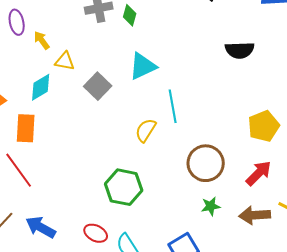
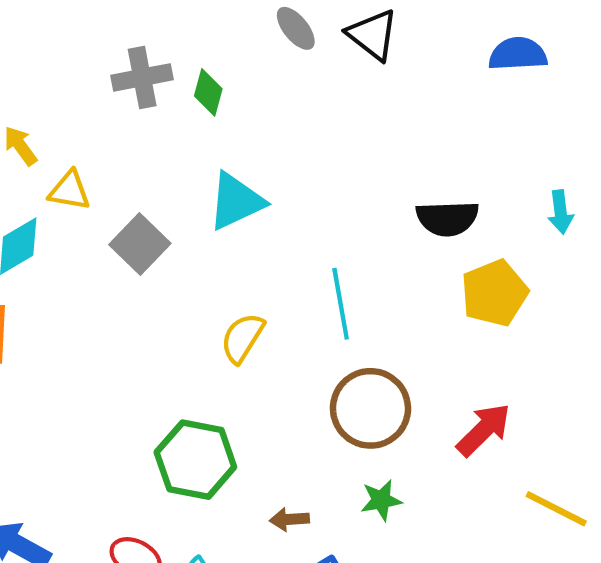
black semicircle: (240, 50) -> (447, 218), moved
cyan line: (173, 106) -> (341, 304), moved
yellow pentagon: (264, 126) -> (494, 293), moved
brown arrow: (255, 215) -> (289, 519), moved, size x0.6

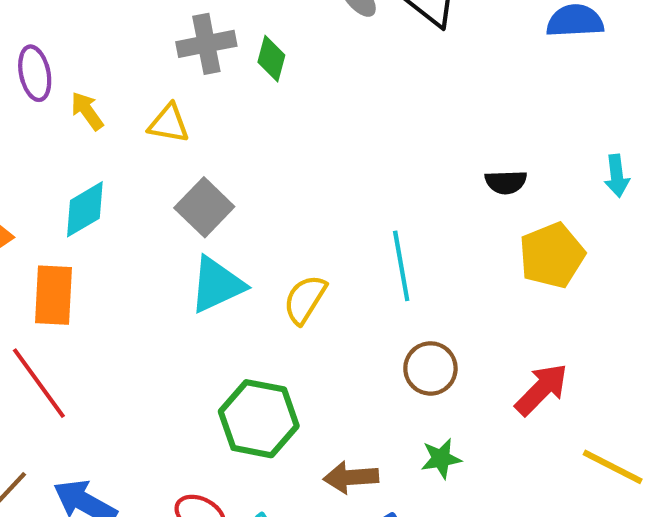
yellow triangle: (69, 191) -> (169, 123), moved
cyan triangle: (236, 201) -> (217, 285), moved
black semicircle: (447, 218) -> (506, 182), size x0.7
brown circle: (370, 408) -> (430, 368), size x0.7
brown arrow: (289, 519) -> (351, 477), size x1.4

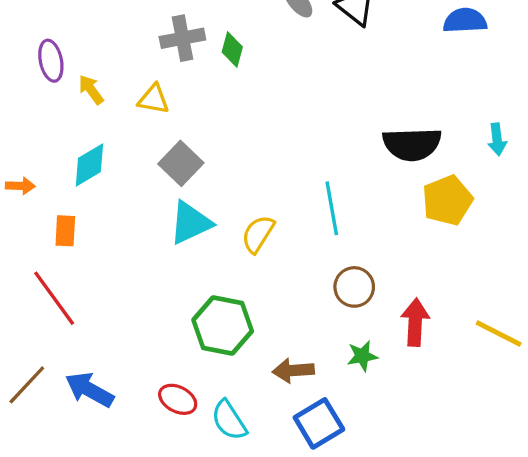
black semicircle: (506, 182) -> (412, 144), size x1.8
orange rectangle: (54, 295) -> (65, 231), size x0.7
red arrow: (541, 389) -> (415, 322), moved, turned -42
yellow line: (613, 467) -> (499, 334), moved

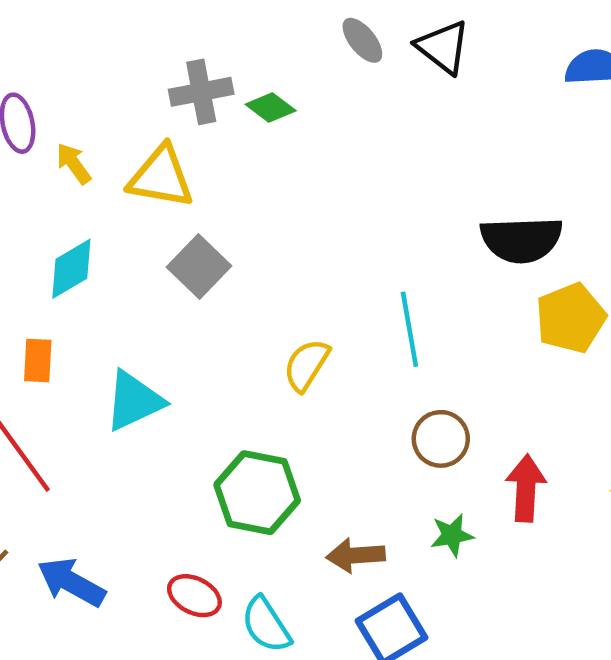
green diamond: (232, 49) -> (271, 107), turned -68
yellow triangle: (154, 99) -> (161, 177), size x1.5
cyan triangle: (191, 223) -> (134, 401), moved

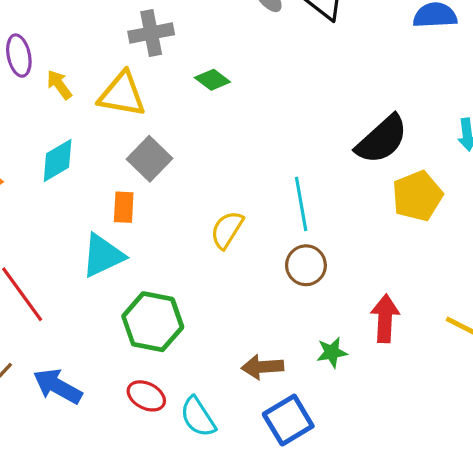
green diamond: (271, 107) -> (212, 80), moved
black semicircle: (521, 240) -> (382, 139), turned -40
orange rectangle: (38, 361) -> (124, 207), moved
brown circle: (441, 439) -> (306, 265), moved
green hexagon: (257, 493) -> (153, 322), moved

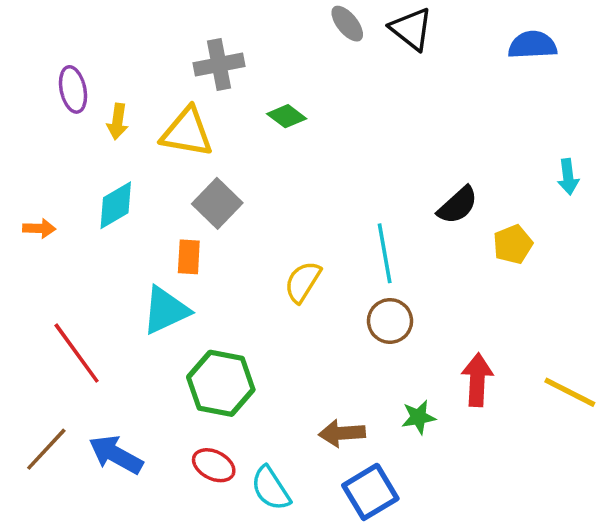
yellow arrow: (59, 85) -> (118, 122), turned -136
black semicircle: (382, 139) -> (458, 205), moved, size x0.7
yellow pentagon: (417, 196) -> (513, 244), size x0.7

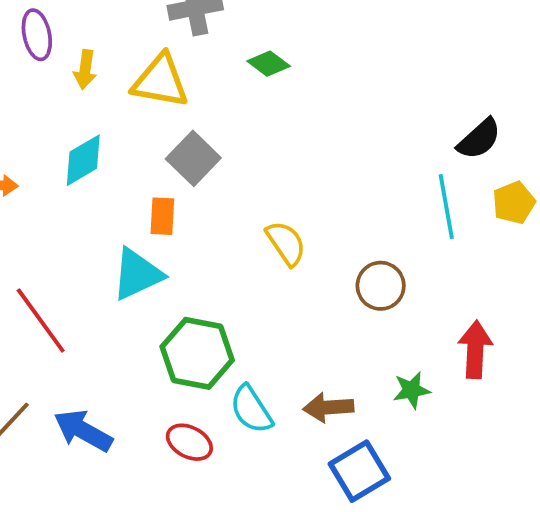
black semicircle: (458, 205) -> (479, 139), moved
cyan line: (385, 253) -> (446, 207), moved
yellow semicircle: (303, 282) -> (286, 243), turned 114
cyan semicircle: (271, 488) -> (251, 409), moved

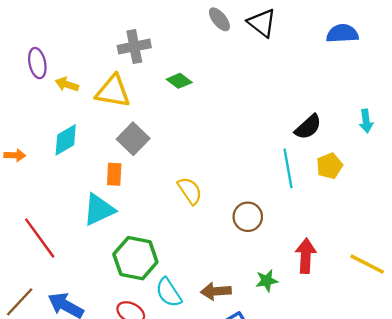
yellow arrow: (85, 69) -> (67, 84), turned 100

